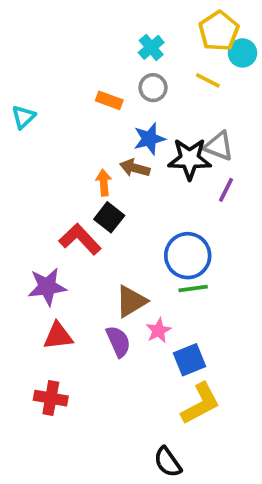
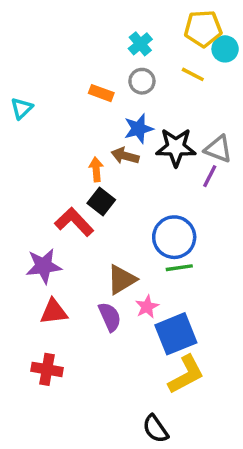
yellow pentagon: (219, 31) -> (203, 29), turned 30
gray triangle: (219, 146) -> (218, 149), moved
blue square: (190, 360) -> (176, 334), size x1.4

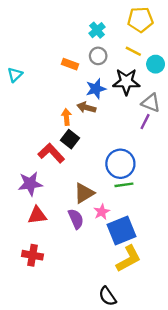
cyan circle: (225, 49) -> (156, 64), moved
black star: (176, 147) -> (126, 82), moved

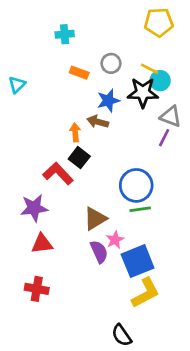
cyan cross: (97, 30) -> (65, 34), moved, turned 35
yellow line: (133, 51) -> (149, 69), moved
cyan circle: (156, 64) -> (160, 81), moved
purple semicircle: (76, 219) -> (99, 252), moved

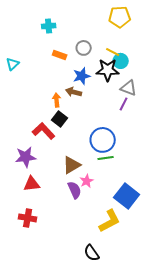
blue square: (138, 261) -> (127, 196), moved, turned -30

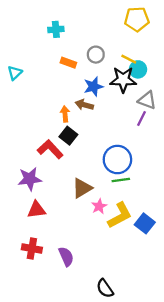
purple semicircle: (75, 190) -> (66, 256), moved
blue square: (127, 196) -> (145, 223), size x0.7
yellow L-shape: (110, 221) -> (120, 215), moved

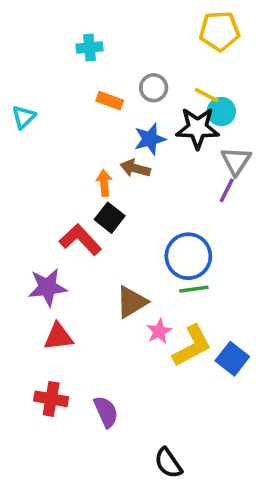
gray triangle: (147, 100) -> (236, 161), turned 42

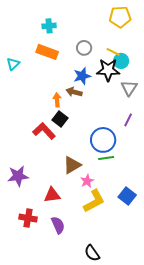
orange rectangle: (110, 101) -> (47, 52), moved, size x1.5
purple line: (227, 190) -> (128, 120), moved
purple star: (47, 287) -> (18, 176), moved
red triangle: (58, 337) -> (52, 195), moved
yellow L-shape: (192, 346) -> (94, 201), moved

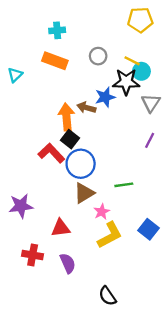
blue star: (82, 76) -> (105, 97), moved
orange arrow: (57, 100) -> (67, 117), size x1.6
blue circle: (103, 140) -> (81, 164), moved

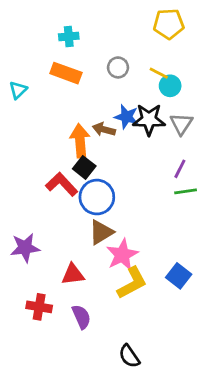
black star: (126, 82) -> (149, 120), moved
blue star: (105, 97) -> (126, 117), turned 30
green line: (124, 185) -> (186, 191), moved
pink star: (102, 212) -> (122, 255), size x1.6

